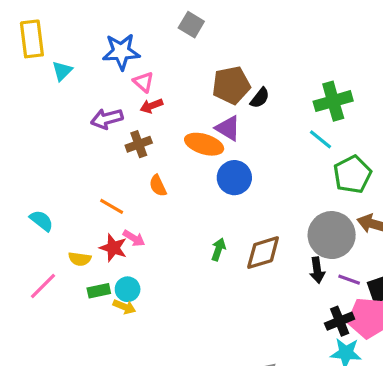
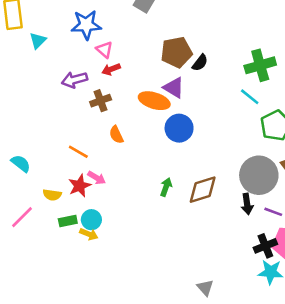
red star: (113, 248) -> (80, 186), turned 30

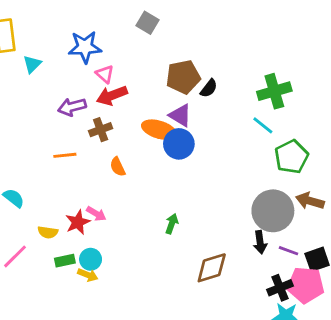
red arrow: (111, 69) -> (112, 95), size x1.5
blue circle: (179, 128) -> (179, 144), moved
orange line: (78, 152) -> (65, 155), moved, turned -36
brown diamond: (203, 190) -> (212, 268), moved

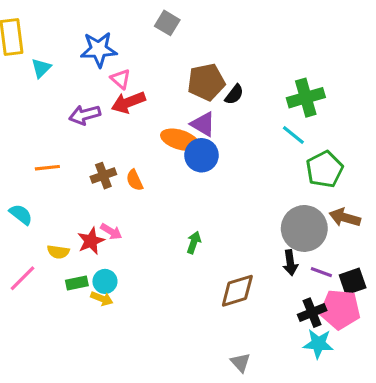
brown cross: (101, 130) -> (103, 176), moved
orange line: (65, 155) -> (47, 168), moved

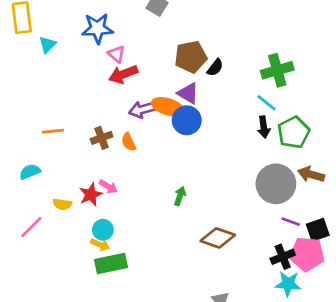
purple arrow: (85, 115) -> (142, 109), moved
cyan semicircle: (21, 214) -> (30, 172), turned -60
black arrow: (290, 263) -> (264, 127), moved
green rectangle: (77, 283) -> (111, 264), moved, size x1.6
brown diamond: (237, 291) -> (218, 238), turned 36

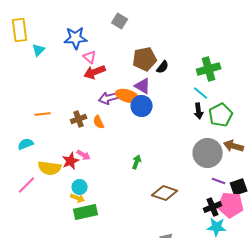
yellow semicircle: (62, 204) -> (50, 168), size x1.6

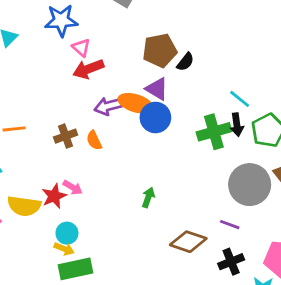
green cross: (209, 69) -> (214, 132), moved
purple line: (219, 181) -> (230, 225), moved
black cross: (213, 207) -> (231, 262), moved

